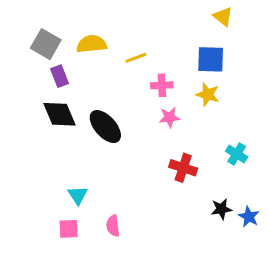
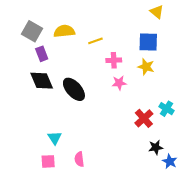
red cross: (183, 168) -> (144, 118), moved, turned 30
blue star: (249, 217) -> (170, 161), moved

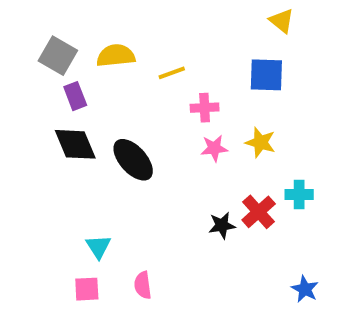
yellow star: (146, 67) -> (260, 142), moved
cyan cross: (166, 109) -> (299, 195), turned -32
black star: (156, 147) -> (222, 225), moved

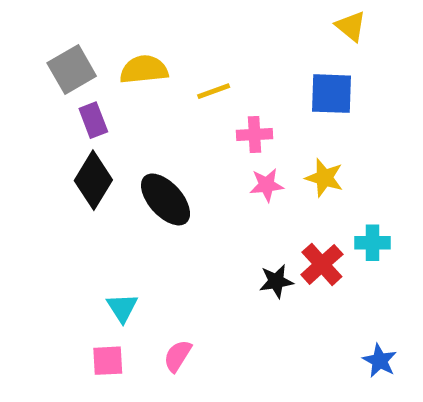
gray square: (58, 56) -> (72, 70), turned 30
black diamond: (75, 144) -> (93, 180), turned 54
pink semicircle: (143, 285) -> (178, 356), turned 40

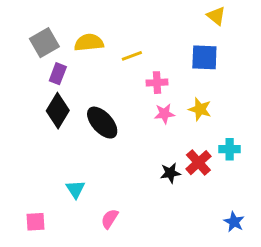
purple rectangle: (93, 120) -> (58, 74), turned 42
pink square: (108, 361) -> (36, 222), moved

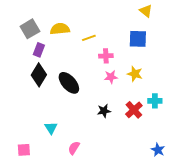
black star: (170, 173) -> (104, 111), moved

